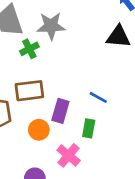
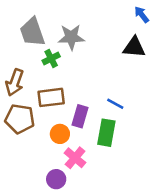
green rectangle: (89, 128) -> (106, 133), size x1.5
pink cross: (69, 155) -> (75, 158), moved

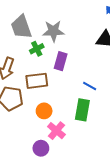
purple rectangle: (80, 116) -> (61, 61), moved

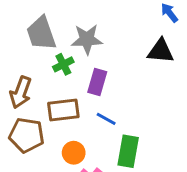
blue line: (90, 86) -> (106, 119), moved

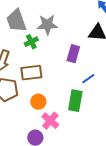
purple rectangle: (97, 82) -> (73, 54), moved
blue line: (106, 119) -> (88, 79), moved, turned -64

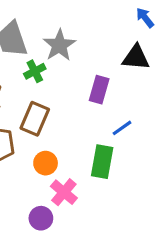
gray star: (47, 25) -> (59, 45), turned -30
brown rectangle: (31, 73) -> (35, 119), turned -60

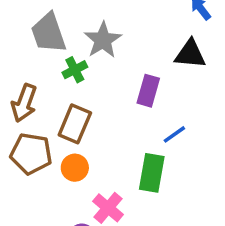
orange circle: (46, 163) -> (75, 168), moved

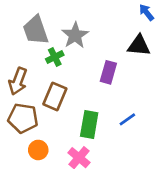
blue line: (174, 134) -> (127, 119), moved
orange circle: (75, 168) -> (38, 150), moved
green rectangle: (152, 173) -> (89, 125), moved

